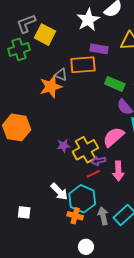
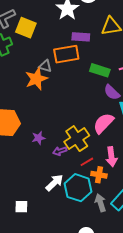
purple star: (63, 146) -> (39, 138), moved
purple arrow: (98, 161) -> (60, 151), moved
white arrow: (59, 192) -> (54, 183), turned -84
orange cross: (75, 216) -> (99, 175), moved

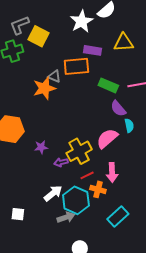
gray arrow: (100, 203) -> (66, 217), moved, turned 84

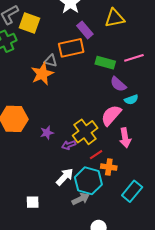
purple rectangle: (92, 50) -> (85, 30), turned 48
cyan semicircle: (129, 126) -> (131, 100), turned 88
pink arrow: (112, 172) -> (125, 138), moved

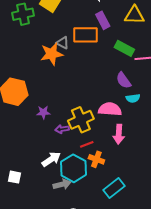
green rectangle: (105, 63) -> (124, 48), moved
pink semicircle: (111, 115) -> (110, 109), turned 40

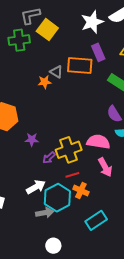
orange star: (52, 54) -> (45, 82), size x0.6
purple arrow: (62, 129) -> (49, 158), turned -40
pink arrow: (119, 134) -> (105, 167), turned -36

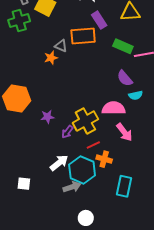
cyan rectangle: (96, 220) -> (124, 186), turned -35

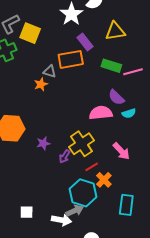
pink semicircle: (114, 108) -> (101, 113), moved
orange cross: (104, 159) -> (104, 180), turned 35
white arrow: (59, 163) -> (61, 220), moved, turned 54

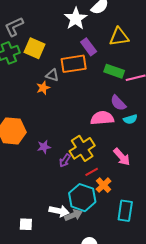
yellow square: (30, 33) -> (35, 48), moved
white square: (27, 212) -> (26, 224), moved
white arrow: (61, 220) -> (59, 211), moved

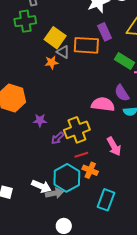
yellow square: (35, 48) -> (55, 38), moved
orange cross: (104, 185) -> (90, 170), turned -35

